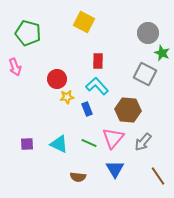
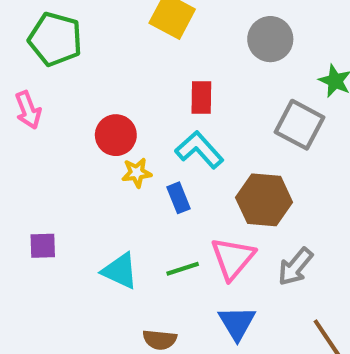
gray circle: (148, 33) -> (270, 39), moved
green line: (89, 143) -> (183, 269), turned -42
purple square: (27, 144) -> (43, 246), moved

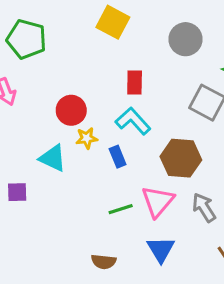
gray arrow: (295, 267) -> (204, 208), turned 108
cyan triangle: (120, 271) -> (53, 158), moved

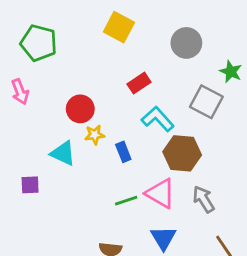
red rectangle: (135, 82) -> (139, 83), turned 55
cyan L-shape: (133, 121) -> (158, 119), moved
pink triangle: (158, 201) -> (161, 193), turned -40

